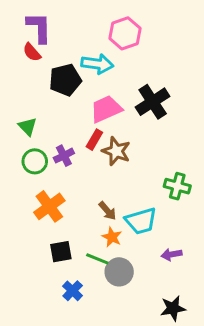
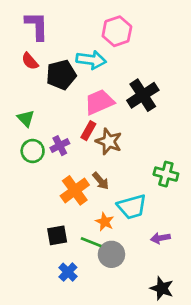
red semicircle: (32, 52) -> (30, 61), moved
orange cross: (49, 206) -> (75, 190), moved
brown arrow: (107, 211) -> (101, 181), moved
black star: (173, 308) -> (162, 288), turned 30

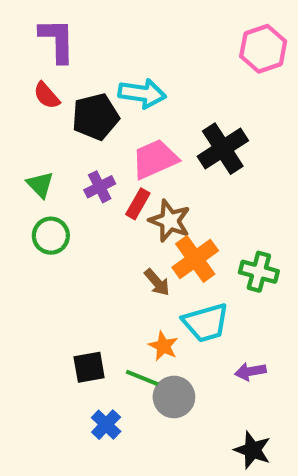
pink hexagon: (117, 31) -> (263, 49), moved
purple cross: (60, 146) -> (100, 187), moved
orange cross: (75, 190) -> (195, 259), moved

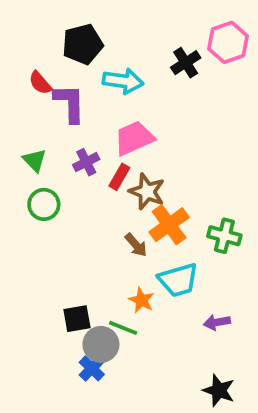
purple L-shape: (57, 40) -> (70, 103), moved
black pentagon: (95, 117) -> (83, 44), moved
black cross: (223, 149) -> (186, 63), moved, size x0.7
gray circle: (174, 397) -> (101, 344), moved

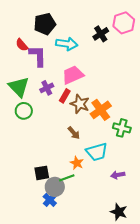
green triangle: (35, 160) -> (19, 87), size x1.6
orange cross: (169, 225) -> (101, 110), moved
green line: (123, 328) -> (67, 178), turned -42

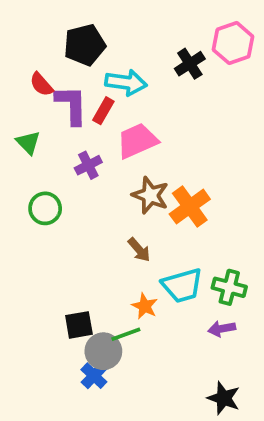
green triangle: (19, 87) -> (28, 143), moved, size x0.6
red rectangle: (65, 96) -> (103, 111), moved
green cross: (122, 128) -> (229, 287), moved

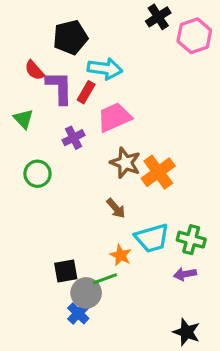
black cross: (190, 64) -> (158, 17), moved

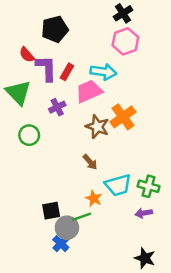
pink hexagon: (194, 36) -> (125, 41), moved
cyan arrow: (105, 69) -> (103, 72), moved
green triangle: (23, 119) -> (18, 93), size x1.6
orange cross: (158, 172) -> (123, 117), moved

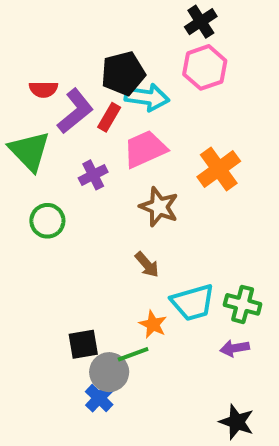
black pentagon: (55, 29) -> (123, 73), moved
red semicircle: (27, 55) -> (43, 89), turned -49
purple L-shape: (46, 68) -> (75, 111), turned 52
cyan arrow: (103, 72) -> (147, 97), moved
orange cross: (123, 117) -> (219, 169), moved

